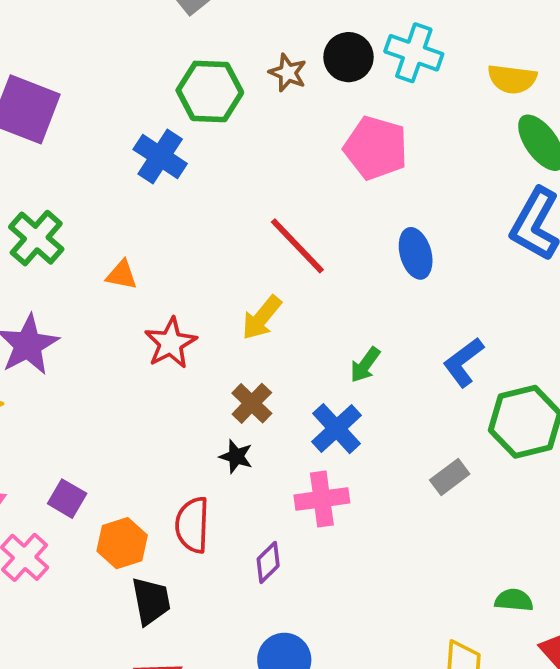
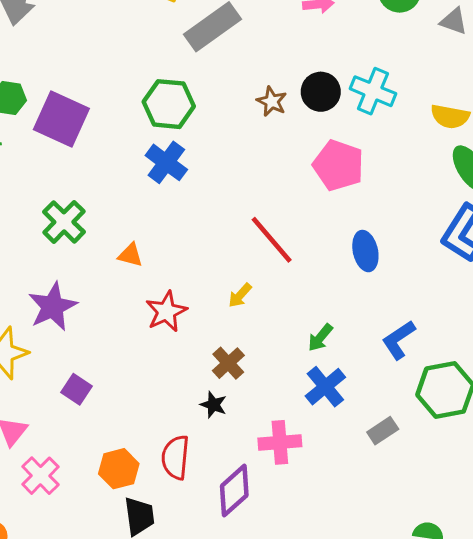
green hexagon: (210, 91) -> (169, 104), moved
yellow arrow: (262, 318) -> (240, 295), size x0.7
blue cross: (336, 429) -> (325, 387), moved
purple square: (67, 499) -> (76, 389), moved
purple diamond: (268, 562) -> (234, 491), size x1.6

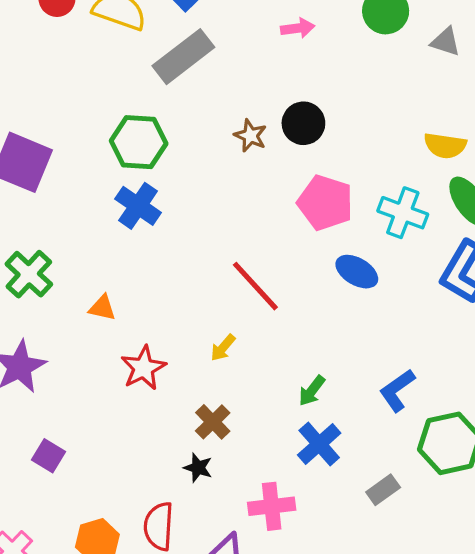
cyan cross: (373, 91) -> (403, 213), moved
blue ellipse: (365, 251) -> (357, 272), moved, turned -45

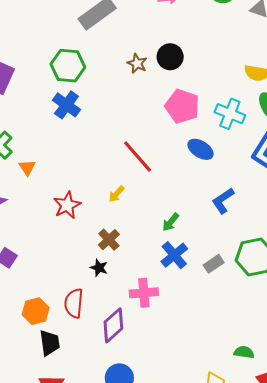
orange triangle: (102, 308) -> (27, 168), moved, turned 42
blue L-shape: (397, 390) -> (223, 201), moved
gray rectangle: (383, 490) -> (214, 264), moved

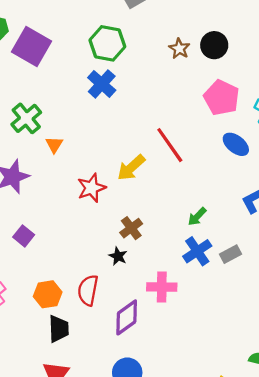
yellow arrow: (116, 194) -> (131, 168), moved, size x1.6
gray rectangle: (214, 264) -> (231, 254), moved

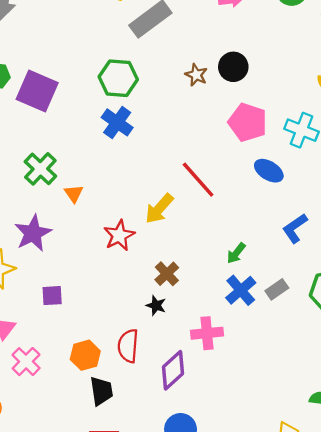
purple square: (24, 236) -> (52, 296), turned -36

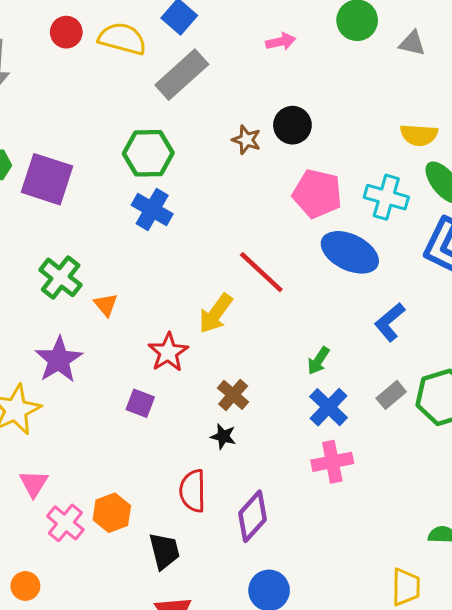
blue ellipse: (269, 171) -> (350, 252), size x1.5
gray rectangle: (277, 289) -> (391, 395), moved
purple square: (52, 296) -> (140, 403), moved, turned 30
pink cross: (207, 333) -> (332, 462), moved
orange hexagon: (85, 355) -> (112, 513), moved

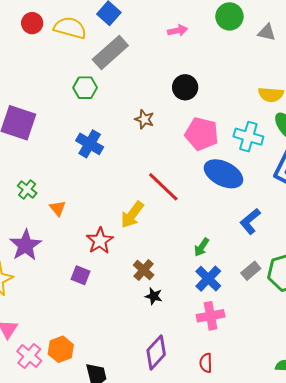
brown star: (247, 140) -> (144, 119), moved
green hexagon: (148, 153) -> (85, 88), moved, size x0.7
green cross: (61, 277) -> (27, 189), size x0.7
black star: (223, 436) -> (154, 296), moved
red semicircle: (193, 491) -> (206, 363), moved, size x0.7

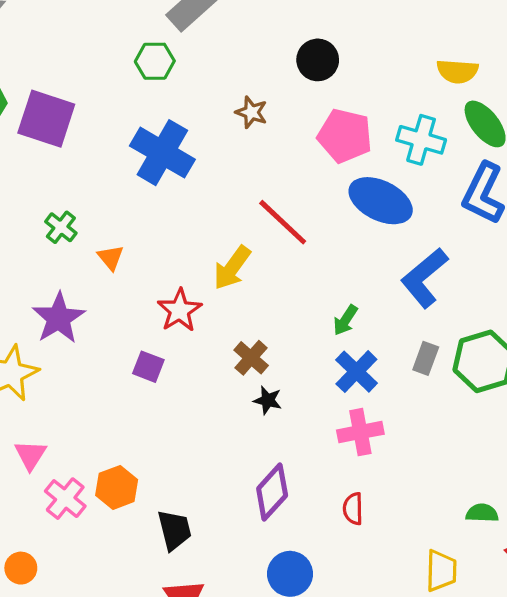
blue cross: (90, 144) -> (162, 153), size x1.4
blue L-shape: (250, 221) -> (424, 278), size x1.4
gray rectangle: (251, 271) -> (426, 358), turned -30

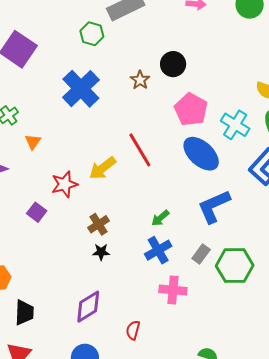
black circle: (318, 60) -> (173, 64), moved
black star: (268, 400) -> (101, 252), turned -30
pink cross: (360, 432) -> (173, 290), moved

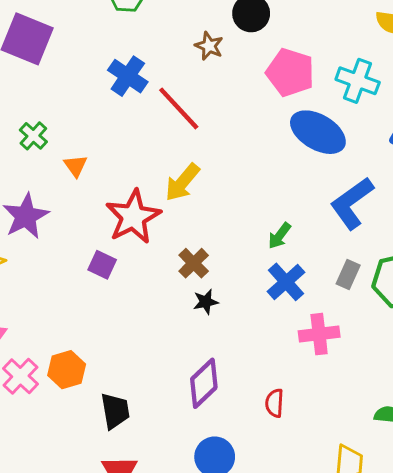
blue cross: (81, 89) -> (128, 76), size x0.7
red line: (140, 150) -> (179, 108), moved
red star: (64, 184) -> (133, 217), size x1.4

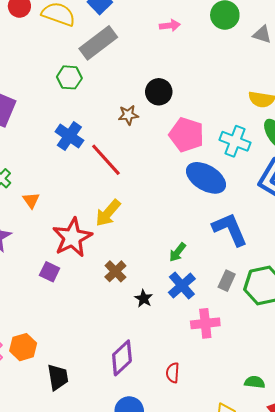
brown star: (209, 46) -> (128, 115), turned -30
blue L-shape: (352, 203) -> (230, 229), turned 102
black star: (206, 302) -> (144, 299), moved, turned -30

